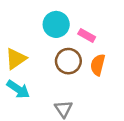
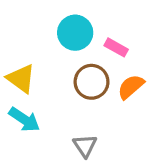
yellow triangle: (16, 59) -> (21, 79), turned -50
orange semicircle: (98, 65) -> (131, 87), turned 35

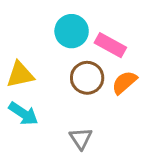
pink rectangle: (116, 47) -> (110, 45), size x1.4
yellow triangle: (21, 79) -> (20, 75), turned -48

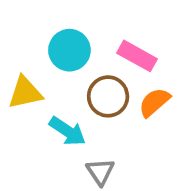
cyan circle: (72, 31) -> (69, 50), moved
cyan arrow: (23, 114) -> (68, 131), moved

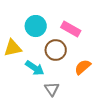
orange semicircle: (154, 102) -> (83, 67), moved

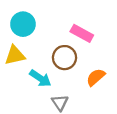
cyan circle: (36, 26) -> (23, 24), moved

